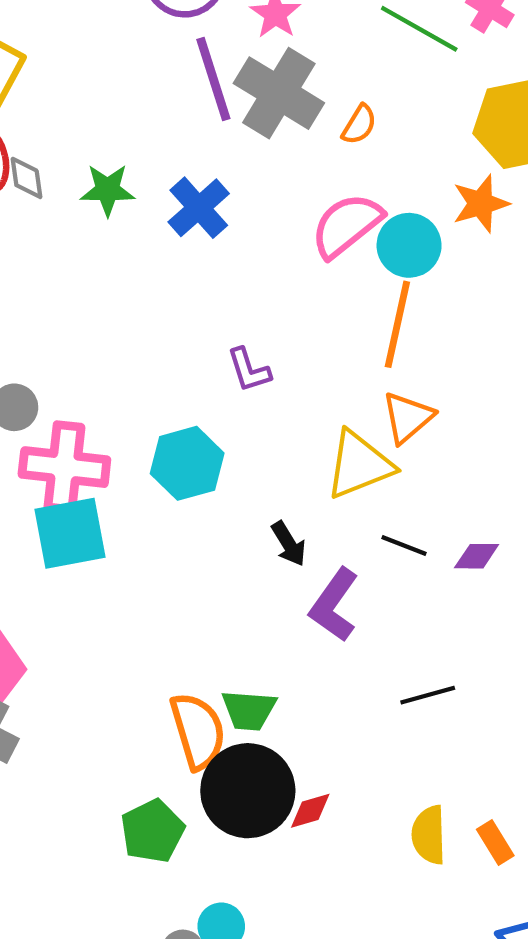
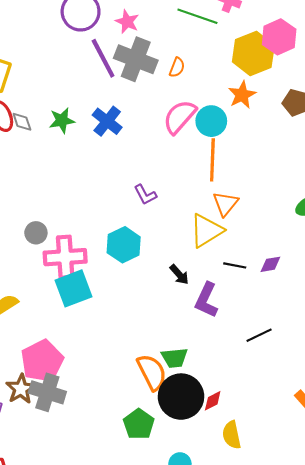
yellow semicircle: (429, 835) -> (232, 435), moved

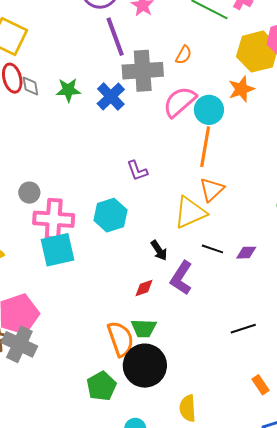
gray cross: (136, 59) -> (143, 71), moved, turned -33
black line: (259, 335) -> (243, 329), moved
red diamond: (213, 401) -> (144, 288), moved

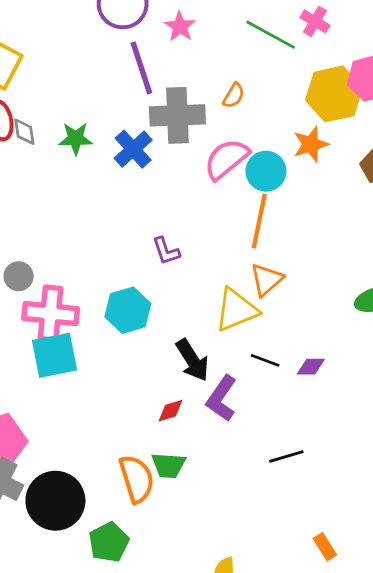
black arrow: (159, 250) -> (192, 360), size x1.5
black line: (243, 329) -> (286, 456), moved
black circle: (145, 366) -> (55, 501), moved

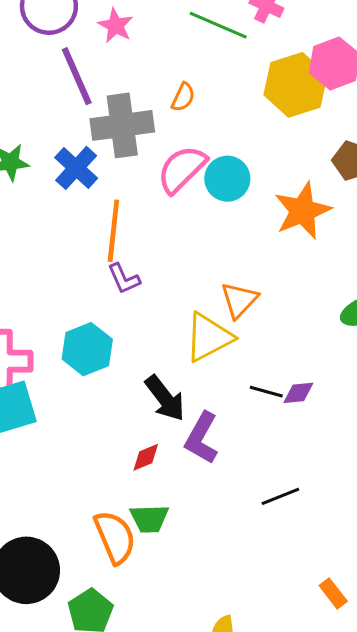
orange star: (311, 144) -> (303, 211), moved, size x1.4
orange line: (259, 221) -> (113, 231), moved
black line: (265, 360) -> (266, 392), moved

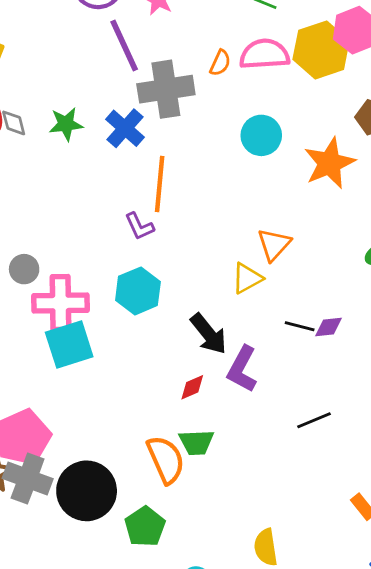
pink semicircle: (182, 169) -> (264, 54), moved, turned 42
purple L-shape: (124, 279) -> (139, 226), moved
yellow triangle: (209, 337) -> (247, 278), size x0.7

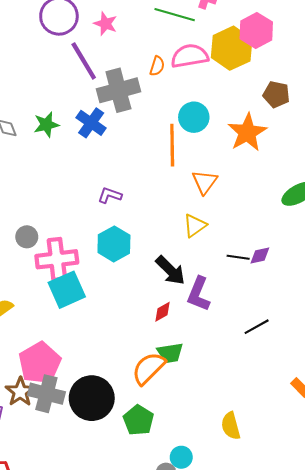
orange line: (160, 184) -> (172, 145), moved
purple L-shape: (139, 226) -> (110, 195), turned 140
orange triangle: (274, 244) -> (205, 182), moved
orange semicircle: (166, 460) -> (149, 368), turned -105

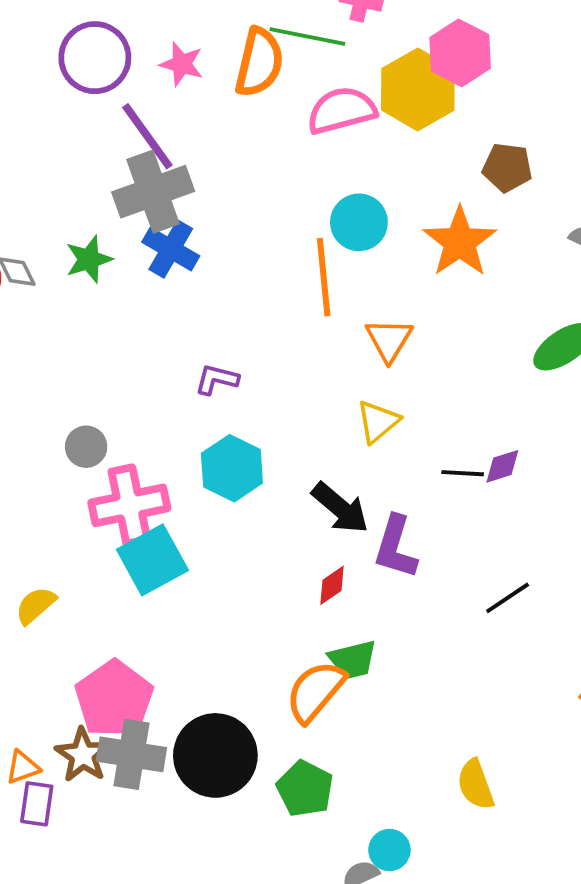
orange semicircle: (157, 66) -> (259, 62), moved, size x1.8
gray cross: (118, 90) -> (153, 192), moved
gray circle: (27, 237) -> (86, 447), moved

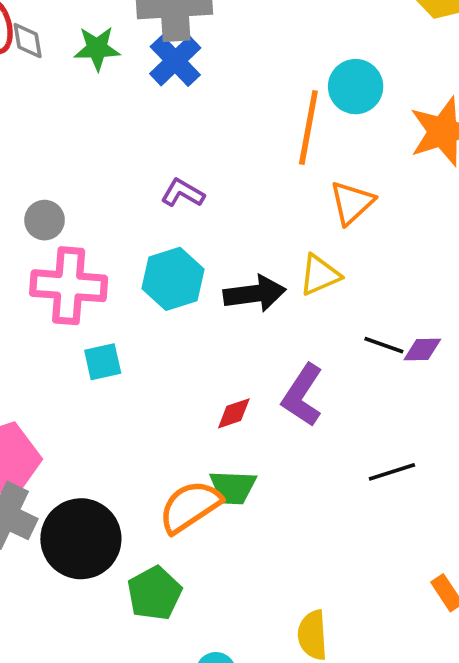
black arrow: (340, 508) -> (255, 294), moved, turned -64
cyan square: (152, 560) -> (103, 362), moved, size x0.6

